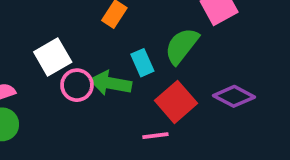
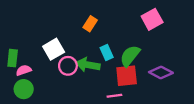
green semicircle: (182, 46) -> (130, 56), moved
red square: (176, 102) -> (127, 76), turned 35

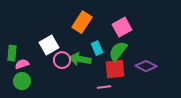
pink square: (152, 19) -> (122, 27), moved
orange rectangle: (90, 24) -> (82, 22), size x1.5

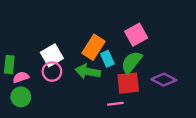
orange rectangle: (82, 22) -> (93, 47), moved
pink circle: (62, 60) -> (52, 72), moved

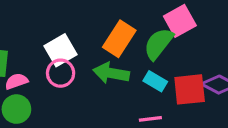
cyan rectangle: (107, 59) -> (155, 81), moved, turned -35
green semicircle: (132, 62) -> (159, 44), moved
red square: (128, 83) -> (190, 89), moved

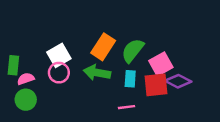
pink square: (180, 21) -> (161, 64), moved
cyan rectangle: (155, 81) -> (130, 79), turned 63

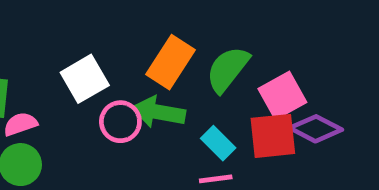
pink circle: (59, 73) -> (120, 122), moved
cyan rectangle: (130, 79) -> (218, 143), moved, turned -49

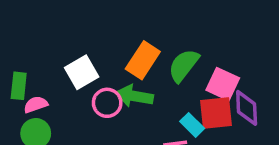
pink square: (282, 95) -> (223, 84), turned -36
purple diamond: (316, 129) -> (247, 108), turned 60
cyan rectangle: (218, 143) -> (192, 125), moved

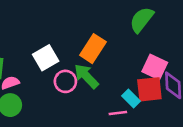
green semicircle: (184, 65) -> (142, 20), moved
green arrow: (134, 96) -> (86, 76), turned 36

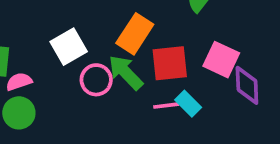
red square: (149, 89) -> (170, 63), moved
pink line: (118, 113) -> (166, 106), moved

